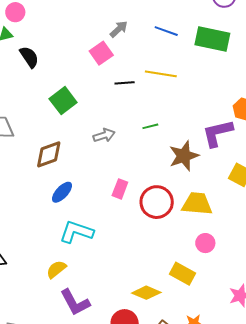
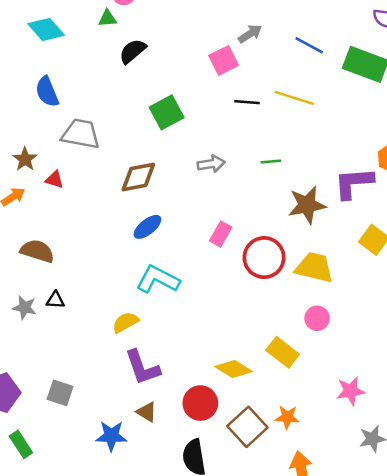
black semicircle: (29, 57) -> (133, 51), turned -105

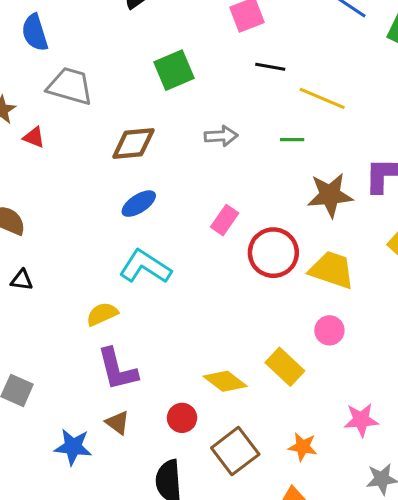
yellow line: (294, 98) -> (322, 98), moved
red circle: (200, 403) -> (182, 418), size x0.7
orange star: (287, 417) -> (303, 447), moved

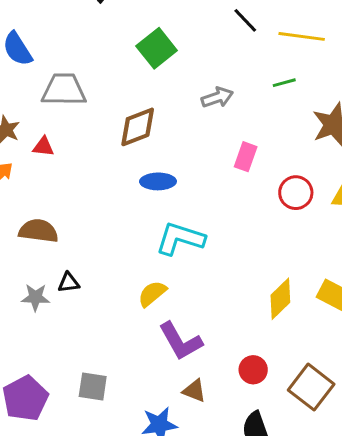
black line: (270, 67) -> (245, 20), turned 52
blue ellipse: (139, 204) -> (158, 181), turned 48
pink rectangle: (225, 220) -> (246, 157), moved
red circle: (273, 253) -> (296, 193), size x0.7
yellow diamond: (225, 381) -> (280, 299), moved, turned -66

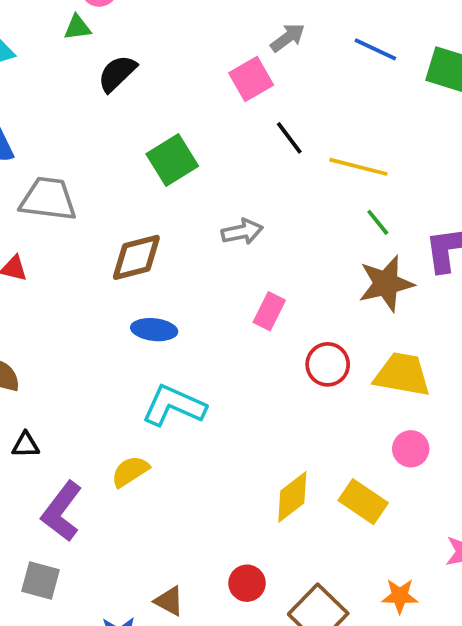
green line: (284, 83) -> (378, 222), moved, turned 60
purple L-shape: (180, 341) -> (62, 511), moved, turned 60

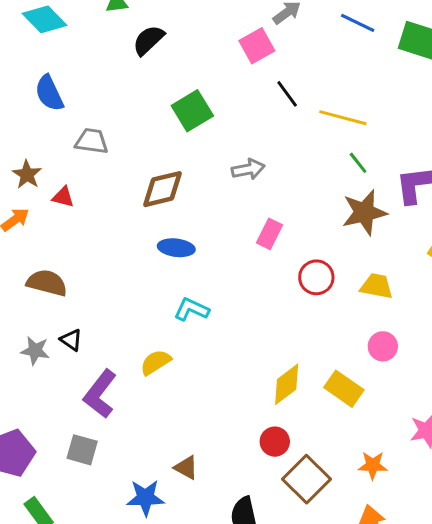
gray trapezoid: (48, 199) -> (92, 141), size x0.7
yellow trapezoid: (402, 375) -> (377, 286), size x0.7
cyan L-shape: (174, 406) -> (192, 309), size x0.7
black triangle: (26, 445) -> (71, 340), turned 35
red circle: (247, 583) -> (275, 442), moved

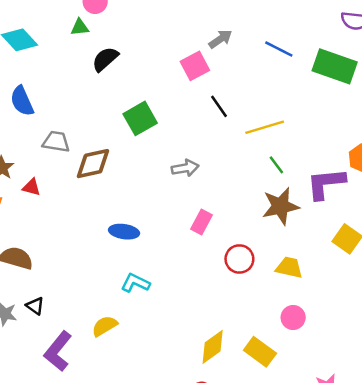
yellow line: (343, 118) -> (265, 127), turned -33
brown diamond: (163, 189) -> (93, 164), moved

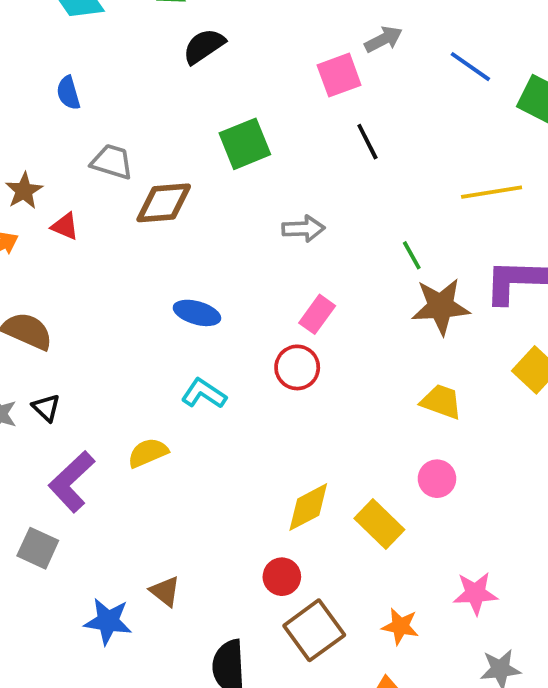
blue semicircle: (22, 101) -> (68, 93), size x0.7
yellow line: (265, 127) -> (492, 192), moved
green line: (276, 165) -> (412, 255), moved
red circle: (239, 259) -> (297, 367), moved

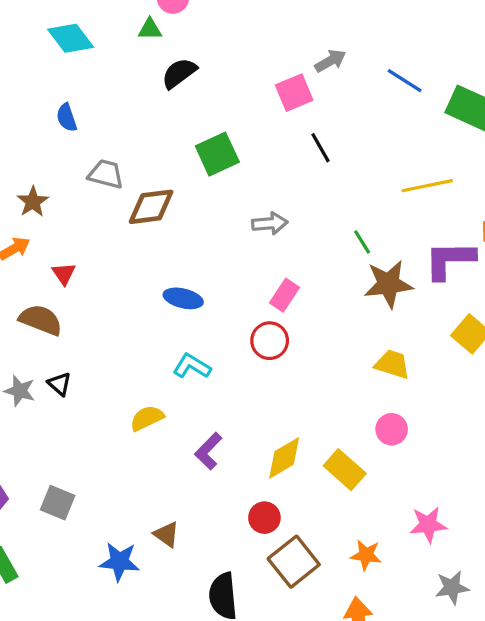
red triangle: (65, 226) -> (64, 274), moved, turned 35
purple L-shape: (72, 482) -> (208, 451), moved, size x0.7

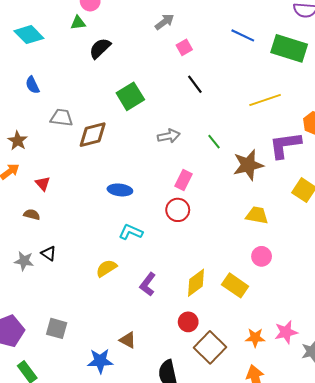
gray arrow: (330, 61) -> (164, 22), moved
pink square: (294, 93) -> (184, 47), moved, size x0.7
green line: (362, 242) -> (214, 142), moved
brown semicircle: (41, 320) -> (32, 215), size x0.6
pink star: (428, 525) -> (286, 332), moved

